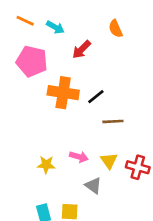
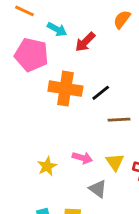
cyan arrow: (55, 27) -> (57, 29), moved
orange semicircle: (116, 29) -> (122, 19), turned 60
yellow star: (46, 165) -> (47, 166), turned -30

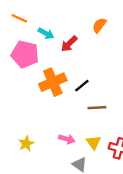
orange cross: (65, 89) -> (53, 82), turned -32
yellow star: (47, 166) -> (26, 144), moved

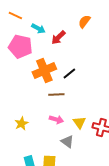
brown line: (97, 108) -> (56, 94), moved

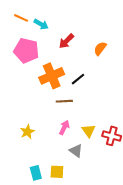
orange semicircle: (84, 22) -> (100, 48), moved
cyan arrow: (38, 28) -> (41, 24), moved
pink arrow: (56, 120) -> (64, 128), turned -80

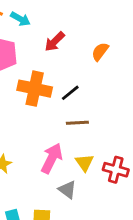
orange cross: (52, 76) -> (35, 89), turned 35
brown line: (64, 101) -> (77, 123), moved
pink arrow: (64, 128) -> (52, 158), size x1.5

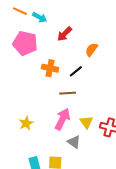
orange semicircle: (100, 52) -> (92, 50), moved
orange cross: (35, 89) -> (50, 68), size x0.7
brown line: (77, 123) -> (68, 93), moved

